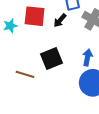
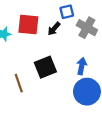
brown line: (25, 74) -> (19, 83), turned 54

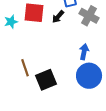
black square: (45, 67) -> (46, 80), moved

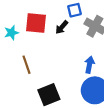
brown line: (25, 68) -> (26, 65), moved

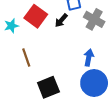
red square: (36, 23) -> (36, 16), turned 30

